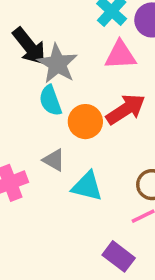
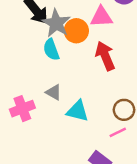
red arrow: (126, 109) -> (105, 56), turned -80
orange circle: (85, 122) -> (76, 31), moved

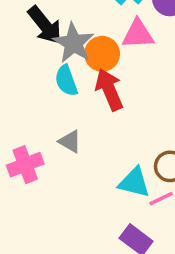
red arrow: (105, 56) -> (109, 90), moved
cyan triangle: (78, 111) -> (134, 183), moved

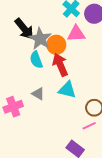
cyan triangle: (134, 183) -> (67, 90), moved

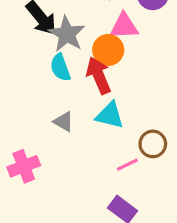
orange circle: (56, 45) -> (108, 50), moved
pink cross: (13, 107) -> (24, 166), moved
pink line: (89, 126) -> (127, 165), moved

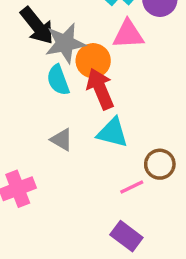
gray star: (67, 34) -> (65, 43), turned 30
orange circle: (108, 50) -> (93, 61), moved

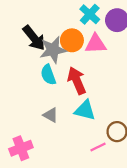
orange circle: (93, 61) -> (72, 40), moved

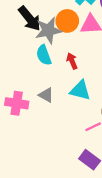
red arrow: (77, 81) -> (72, 61), size x0.6
pink cross: (21, 148) -> (17, 103), moved, turned 30

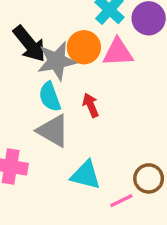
cyan triangle: (80, 90) -> (86, 175), moved
gray triangle: (46, 95) -> (53, 131), moved, size x1.5

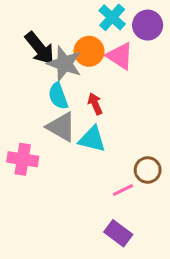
pink triangle: (118, 52) -> (120, 56), turned 36
gray star: (57, 61) -> (64, 64), turned 30
cyan triangle: (86, 175) -> (92, 139), moved

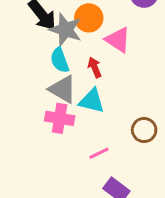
pink triangle: (120, 56) -> (118, 40), moved
pink cross: (23, 159) -> (60, 118), moved
pink line: (123, 190) -> (99, 153), moved

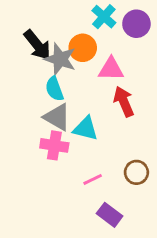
pink triangle: (118, 40) -> (111, 69), turned -32
red arrow: (95, 67) -> (124, 102), moved, size x1.5
brown circle: (144, 130) -> (136, 172), moved

